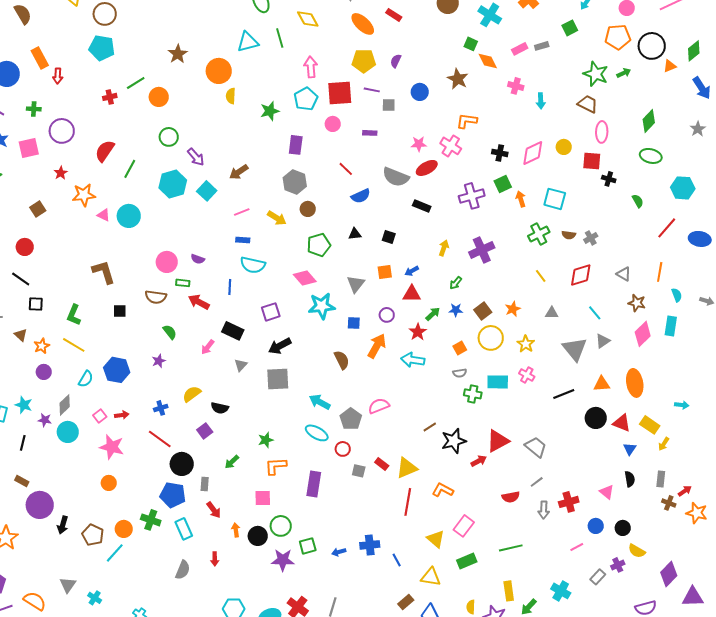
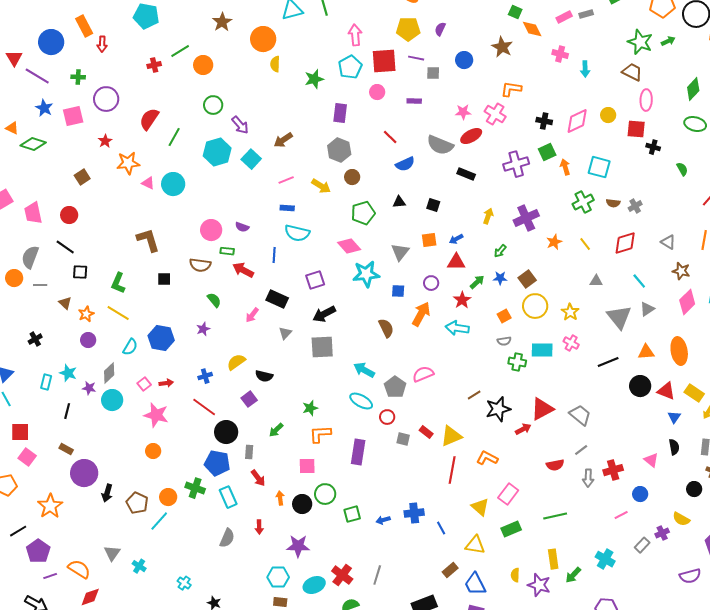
orange star: (513, 309) -> (554, 242), moved
black circle: (623, 528) -> (694, 489), moved
purple star: (283, 560) -> (298, 546), moved

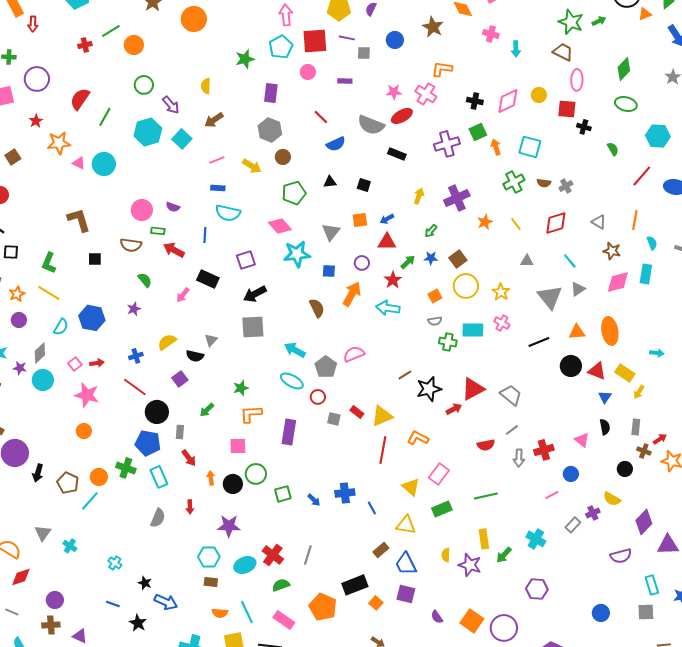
yellow semicircle: (275, 64) -> (206, 86), moved
pink diamond: (687, 302) -> (618, 282), turned 30
gray triangle: (285, 333) -> (211, 340), moved
blue arrow: (383, 520) -> (314, 500), turned -120

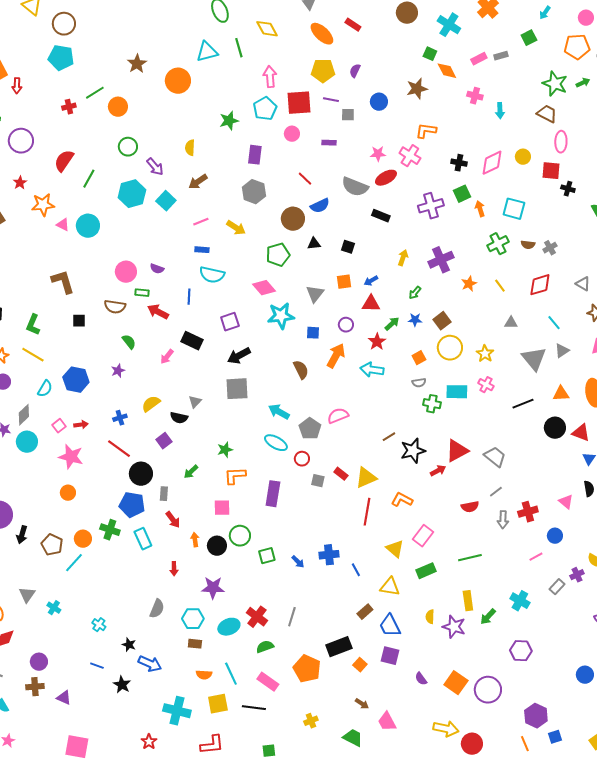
brown star: (433, 27) -> (417, 89), turned 30
brown circle: (283, 157) -> (293, 219), moved, size x1.5
gray semicircle: (158, 518) -> (157, 609), moved

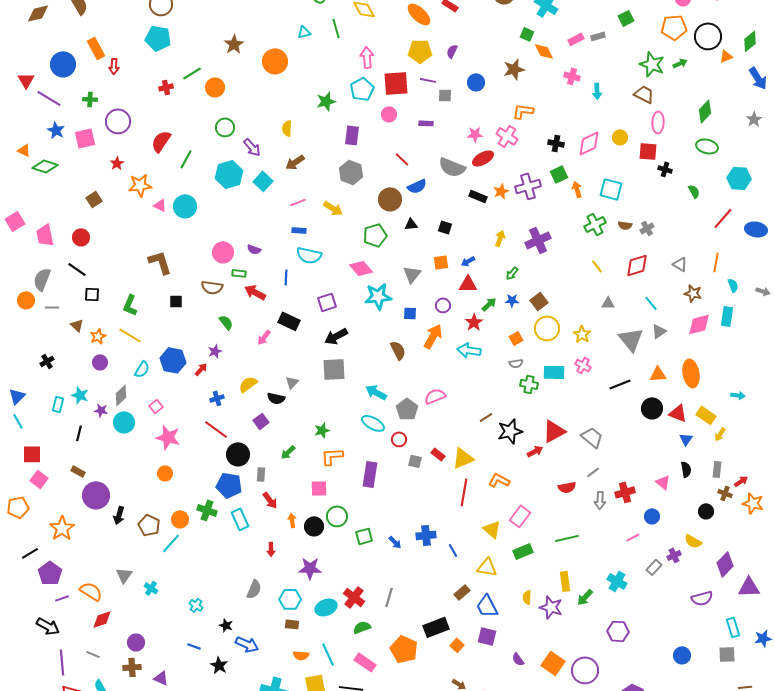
cyan triangle: (207, 52) -> (304, 32), size x0.6
orange star: (469, 284) -> (501, 191), moved
red arrow: (81, 425) -> (201, 369), moved, turned -40

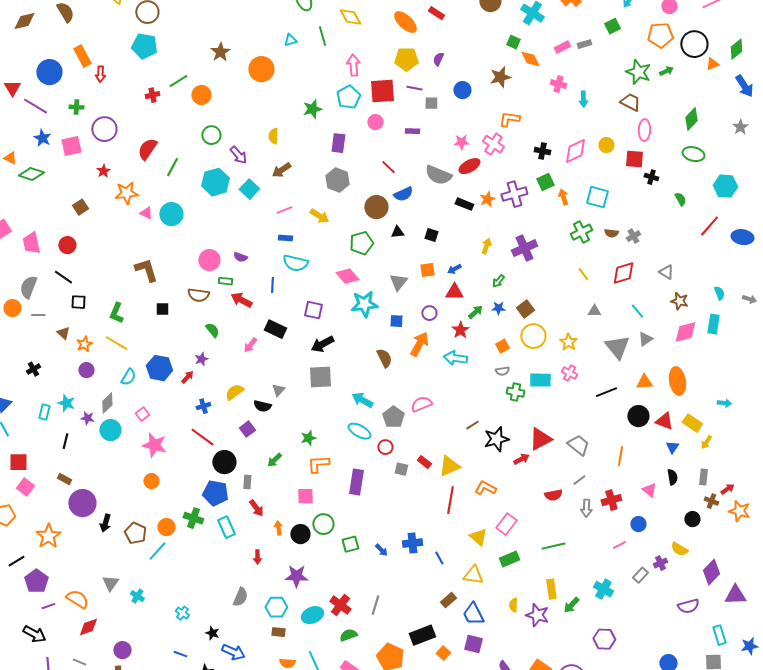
orange line: (716, 262) -> (620, 456), moved
purple square: (327, 302) -> (313, 310), turned 30

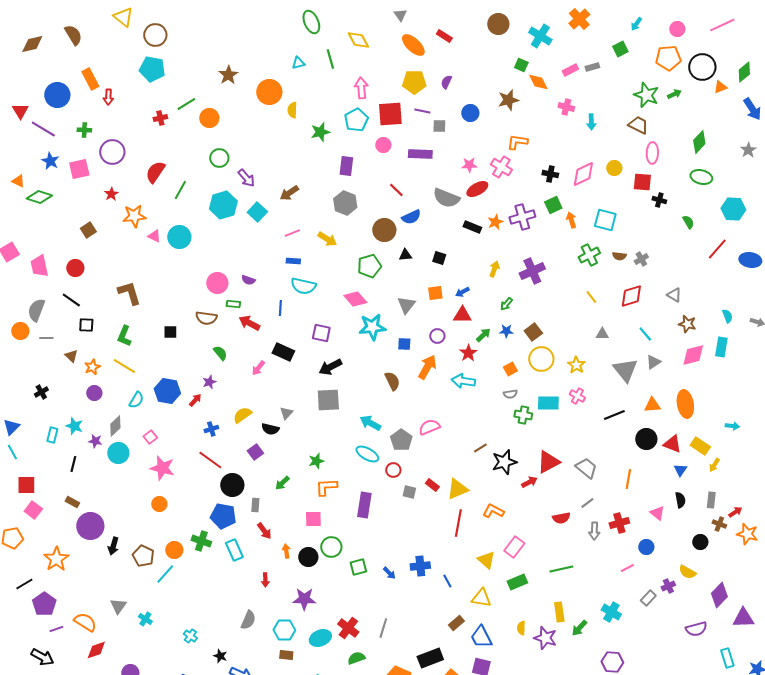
purple rectangle: (412, 131) -> (420, 154), size x1.6
yellow semicircle: (273, 136) -> (292, 110), moved
brown L-shape: (146, 270) -> (129, 293), moved

